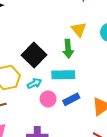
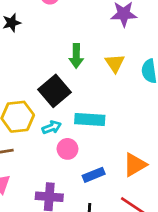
green arrow: (68, 49) -> (76, 56), moved
blue rectangle: (71, 99) -> (94, 175), moved

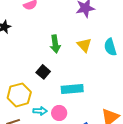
black square: (54, 91) -> (43, 72), size x0.6
cyan arrow: (52, 127) -> (40, 111), moved, turned 32

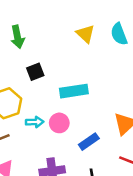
green arrow: (55, 44) -> (17, 37), moved
black square: (43, 72) -> (35, 72), turned 32

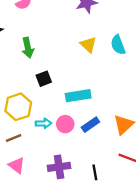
blue rectangle: (89, 142) -> (90, 125), moved

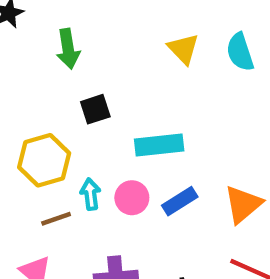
cyan arrow: (43, 123) -> (90, 194), turned -98
brown line: (14, 138) -> (56, 219), moved

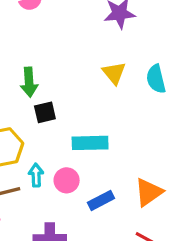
green arrow: (68, 49) -> (29, 82), moved
blue rectangle: (180, 201) -> (101, 200), moved

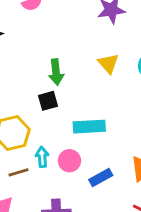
green arrow: (29, 82) -> (56, 72), moved

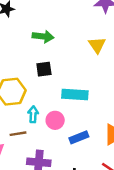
green arrow: (56, 72) -> (43, 36), moved, turned -84
brown line: (19, 172) -> (18, 134), moved

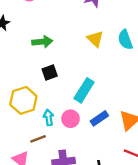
cyan rectangle: (75, 94) -> (84, 90), turned -50
blue rectangle: (79, 137) -> (99, 118), moved

